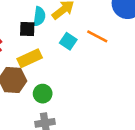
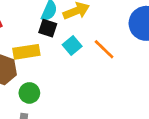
black square: (27, 29) -> (48, 28), moved

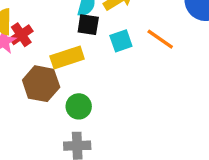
cyan square: (72, 46) -> (121, 41), turned 30

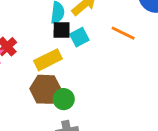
cyan square: (121, 41) -> (79, 37), moved
brown hexagon: (41, 84) -> (46, 89), moved

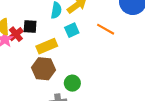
black square: (62, 30) -> (30, 26), moved
green circle: (64, 99) -> (72, 83), moved

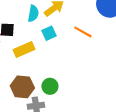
brown hexagon: (43, 69) -> (22, 87), moved

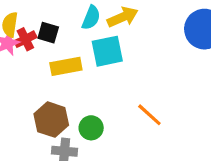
orange line: (83, 32) -> (149, 115), moved
cyan square: (49, 33) -> (107, 51), size x1.5

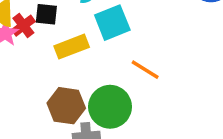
orange line: (149, 115) -> (145, 70), moved
green circle: (91, 128) -> (110, 107), size x1.6

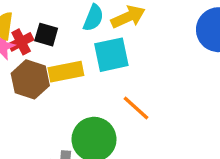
brown hexagon: (66, 106) -> (30, 79), moved

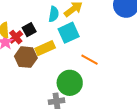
black square: (46, 35) -> (29, 30), turned -32

